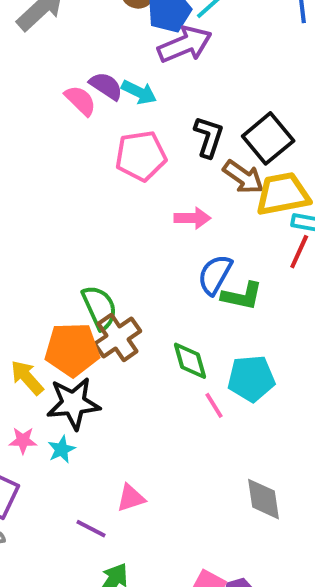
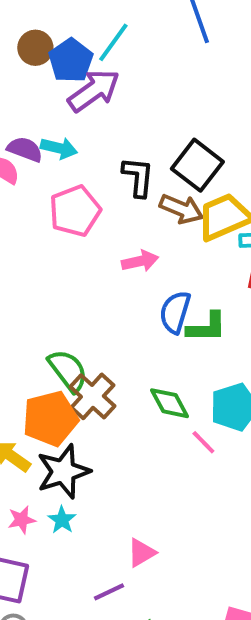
purple line: (91, 529) -> (109, 592), turned -40

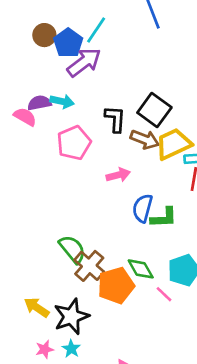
purple semicircle: (25, 149) -> (39, 103), turned -30
orange pentagon: (50, 418) -> (116, 285), moved

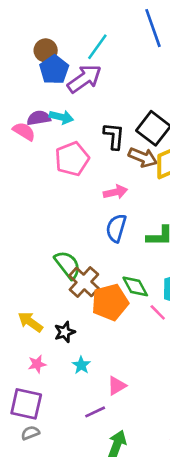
blue pentagon: (68, 43) -> (54, 70), moved
blue semicircle: (143, 208) -> (116, 228), moved
black star: (71, 316) -> (65, 332), size x0.6
cyan star: (71, 349) -> (81, 365), moved

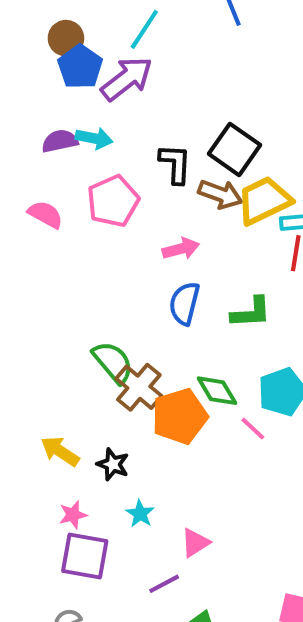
pink semicircle: (24, 131) -> (46, 214), moved
black star: (65, 332) -> (113, 464), turned -30
purple square: (26, 404) -> (85, 556), moved

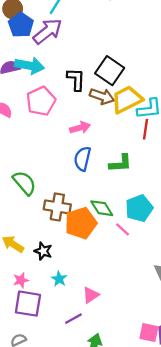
cyan arrow: (94, 138) -> (30, 66), size x1.4
green semicircle: (113, 362) -> (24, 183), moved
brown cross: (139, 387) -> (57, 207), turned -30

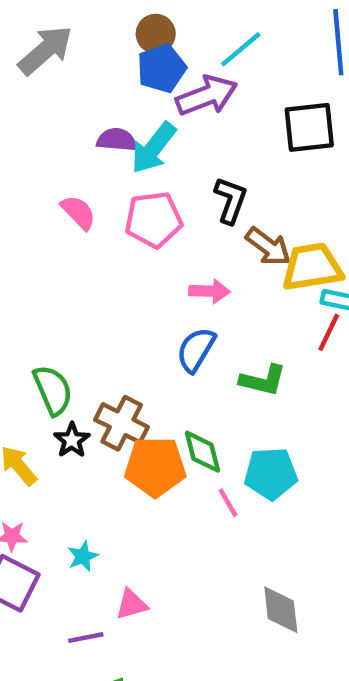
cyan arrow: (30, 66) -> (154, 148), turned 100
black square: (110, 71) -> (309, 127), moved, turned 32
green semicircle: (24, 183) -> (53, 390), moved
black star: (43, 251) -> (72, 440), moved

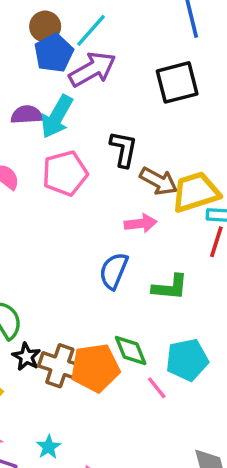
cyan line: (241, 49) -> (91, 30), moved
pink arrow: (210, 291) -> (141, 223), moved
brown cross: (122, 423) -> (60, 366), moved

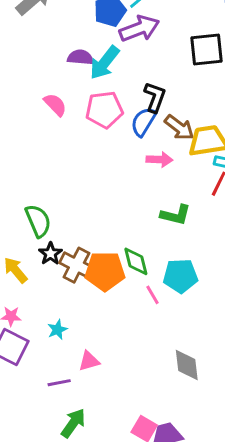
blue semicircle: (114, 271) -> (143, 122), moved

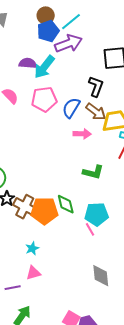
black L-shape: (155, 97) -> (96, 86), moved
pink line: (152, 295) -> (90, 229), moved
cyan star: (57, 330) -> (32, 248), moved

